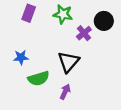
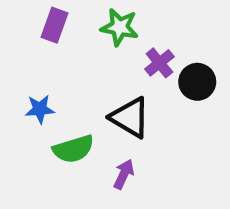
black circle: (104, 21) -> (197, 82), moved
black triangle: (68, 62) -> (130, 117), turned -40

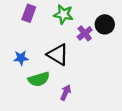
black circle: (197, 82) -> (105, 24), moved
black triangle: (130, 117) -> (58, 55), moved

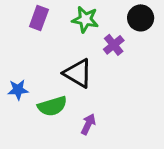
black circle: (105, 24) -> (141, 18), moved
blue star: (21, 58) -> (18, 90), moved

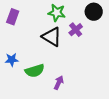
purple rectangle: (39, 18) -> (13, 17), moved
black triangle: (78, 73) -> (52, 37), moved

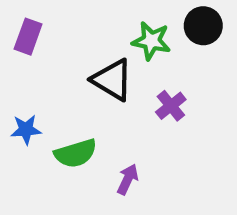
green star: (57, 13) -> (151, 41), moved
purple cross: (76, 30) -> (171, 106), moved

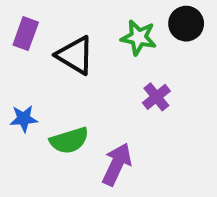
black triangle: (112, 80) -> (75, 55), moved
purple arrow: (128, 179) -> (117, 164), size x1.5

